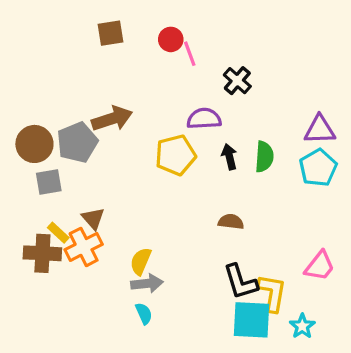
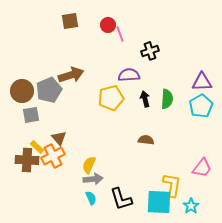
black cross: (237, 81) -> (150, 51), turned 30
black L-shape: (240, 282) -> (121, 199), moved

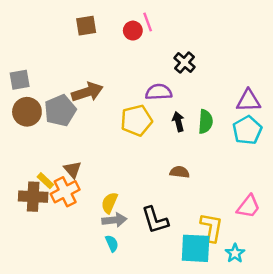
pink line: (120, 34) -> (148, 22), moved
black cross: (150, 51) -> (184, 63), turned -30
gray square: (31, 115) -> (20, 80), moved
black L-shape: (121, 199) -> (155, 220), moved

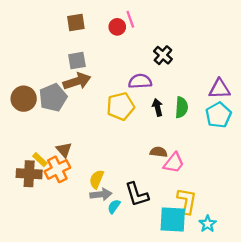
gray square: (20, 80) -> (77, 61), moved
pink trapezoid: (248, 206) -> (174, 163), moved
cyan semicircle: (112, 243) -> (114, 206), moved, turned -120

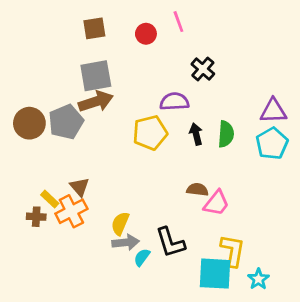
pink line: (130, 19) -> (178, 22), moved
gray square: (77, 61) -> (96, 76), size x1.4
brown cross: (29, 174) -> (36, 217), size x0.6

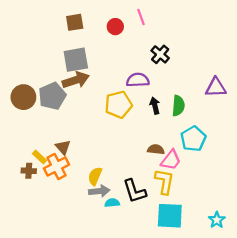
cyan pentagon: (272, 144) -> (193, 139), moved
yellow L-shape: (233, 251) -> (164, 181), moved
cyan semicircle: (142, 257) -> (112, 203), turned 48
cyan star: (258, 279) -> (217, 220), moved

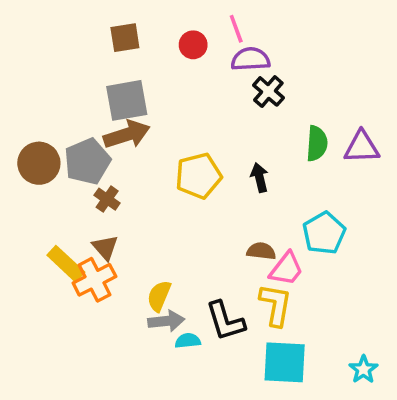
purple semicircle: (138, 80) -> (251, 59), moved
green semicircle: (178, 106) -> (317, 143), moved
yellow rectangle: (39, 157) -> (66, 264), size x1.5
brown cross: (29, 171) -> (107, 199), moved, turned 32

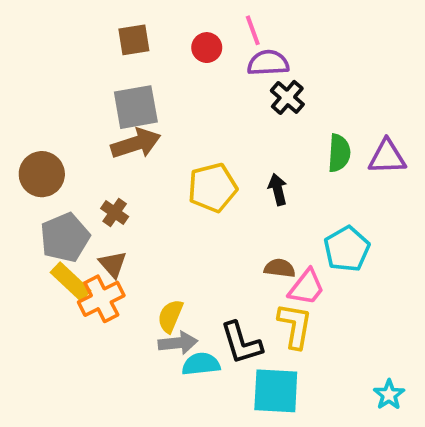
gray pentagon: (87, 161) -> (65, 237), moved
cyan semicircle: (188, 341) -> (201, 364), size x1.4
cyan square: (285, 362) -> (276, 391), moved

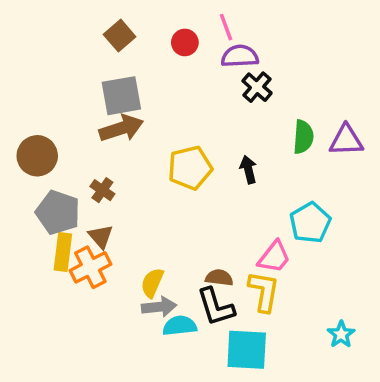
brown square: (134, 40) -> (120, 36), turned -32
gray pentagon: (65, 237) -> (58, 212), turned -30
brown semicircle: (280, 268) -> (219, 278), moved
yellow rectangle: (71, 282) -> (63, 252), turned 54
cyan star: (389, 395) -> (341, 334), moved

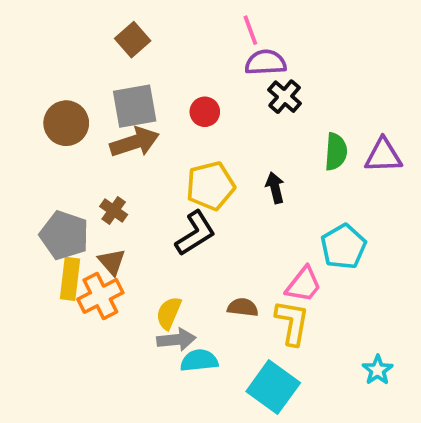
red circle: (185, 42) -> (205, 112), moved
brown circle: (37, 156) -> (66, 123), moved
black L-shape: (216, 307) -> (195, 233), moved, turned -105
cyan square: (247, 350) -> (273, 387), turned 33

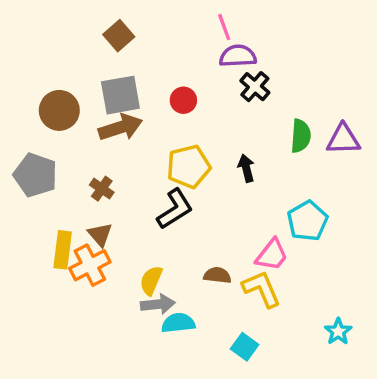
gray pentagon: (64, 235) -> (35, 175), moved
yellow L-shape: (292, 323) -> (262, 289), turned -33
cyan square: (273, 387) -> (245, 347), size x0.6

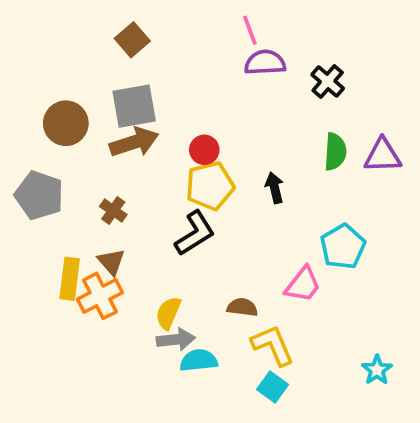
black cross: (255, 87) -> (328, 81), moved
red circle: (183, 100) -> (204, 150), moved
yellow L-shape: (262, 289) -> (273, 345), moved

